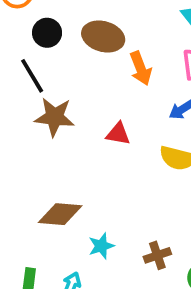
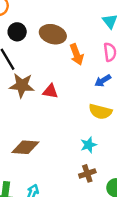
red triangle: (118, 134) -> (50, 91), moved
cyan star: (101, 246) -> (89, 145), moved

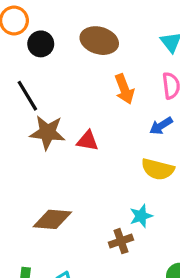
black circle: (17, 32) -> (41, 44), moved
brown ellipse: (53, 34) -> (99, 41), moved
brown cross: (87, 173) -> (121, 241), moved

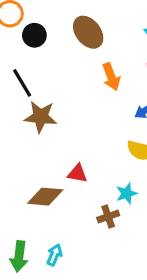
brown ellipse: (99, 41) -> (88, 32), turned 36
red triangle: (88, 141) -> (77, 173), moved

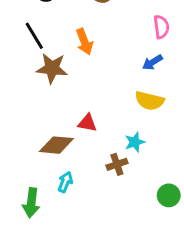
orange arrow: (111, 77) -> (84, 42), moved
cyan arrow: (54, 255) -> (65, 182), moved

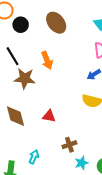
cyan star: (135, 142) -> (82, 163), moved
brown diamond: (56, 145) -> (16, 116), moved, turned 70

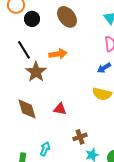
orange arrow: (47, 60) -> (58, 54), turned -78
brown star: (25, 79) -> (36, 72), turned 30

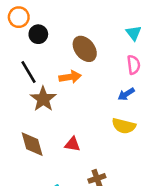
brown ellipse: (67, 17) -> (85, 49), moved

